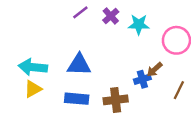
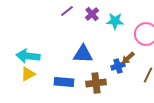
blue triangle: (79, 65) -> (83, 54), moved

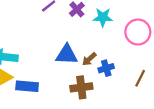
brown arrow: (128, 58) -> (89, 59), moved
blue rectangle: (64, 82) -> (27, 86), moved

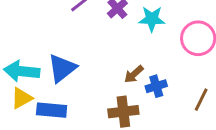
blue triangle: (67, 55) -> (62, 68), moved, turned -40

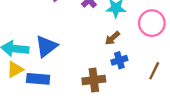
brown arrow: (134, 74) -> (112, 38), moved

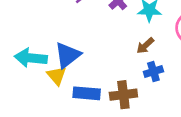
yellow triangle: (15, 70) -> (57, 76), moved, turned -42
blue rectangle: (38, 79) -> (87, 93), moved

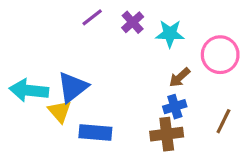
brown arrow: (145, 46) -> (180, 77), moved
brown cross: (123, 95) -> (167, 134), moved

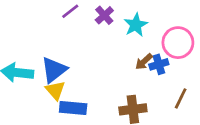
cyan star: (170, 34) -> (136, 25), turned -30
blue cross: (175, 107) -> (159, 64), moved
yellow triangle: (60, 111) -> (55, 90), moved

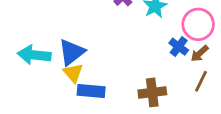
brown arrow: (144, 62) -> (200, 53), moved
blue cross: (159, 64) -> (179, 47), turned -36

